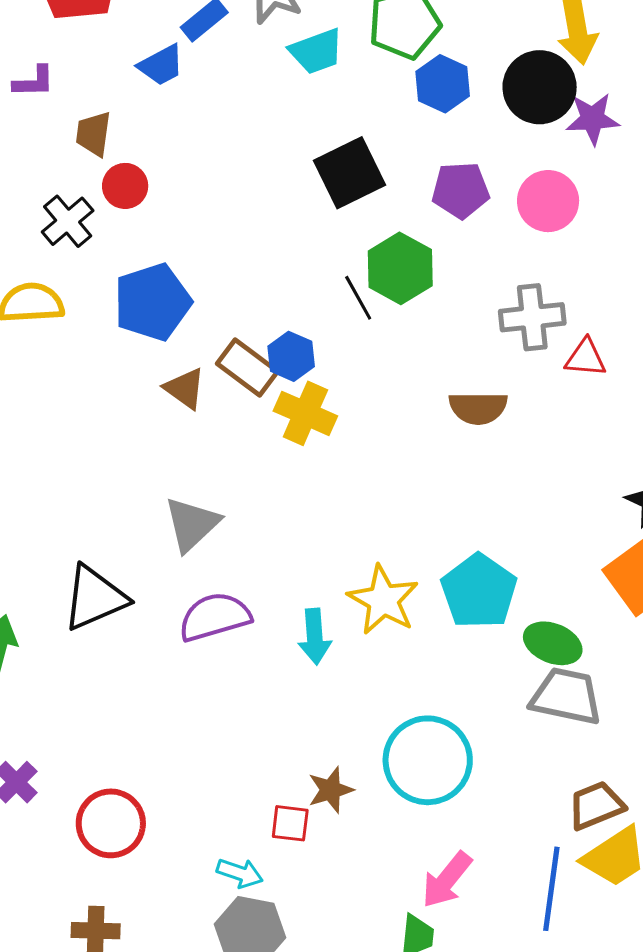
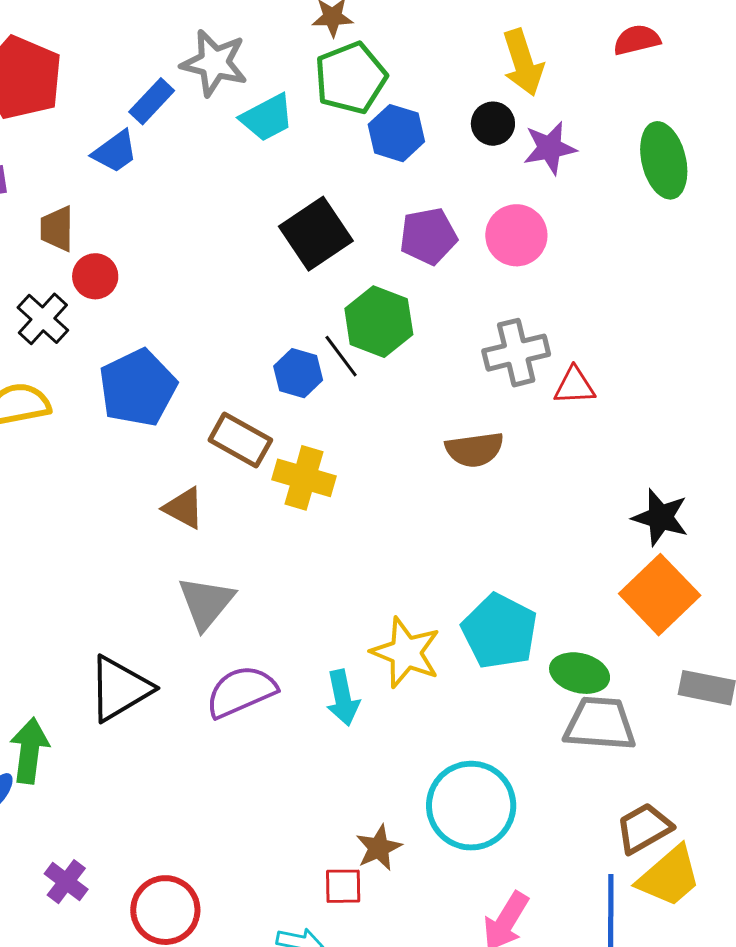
black circle: (540, 87) -> (493, 124), size x0.6
blue hexagon: (291, 356) -> (298, 373), moved
brown triangle: (185, 388) -> (184, 508), moved

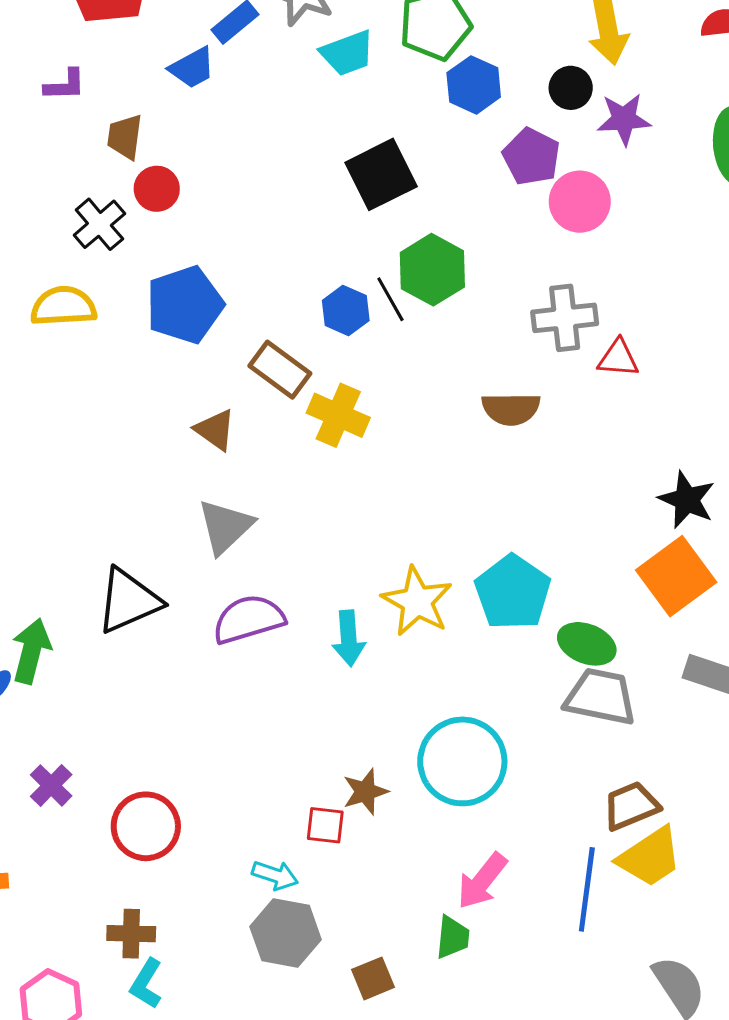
purple pentagon: (428, 236) -> (531, 157), moved, turned 30

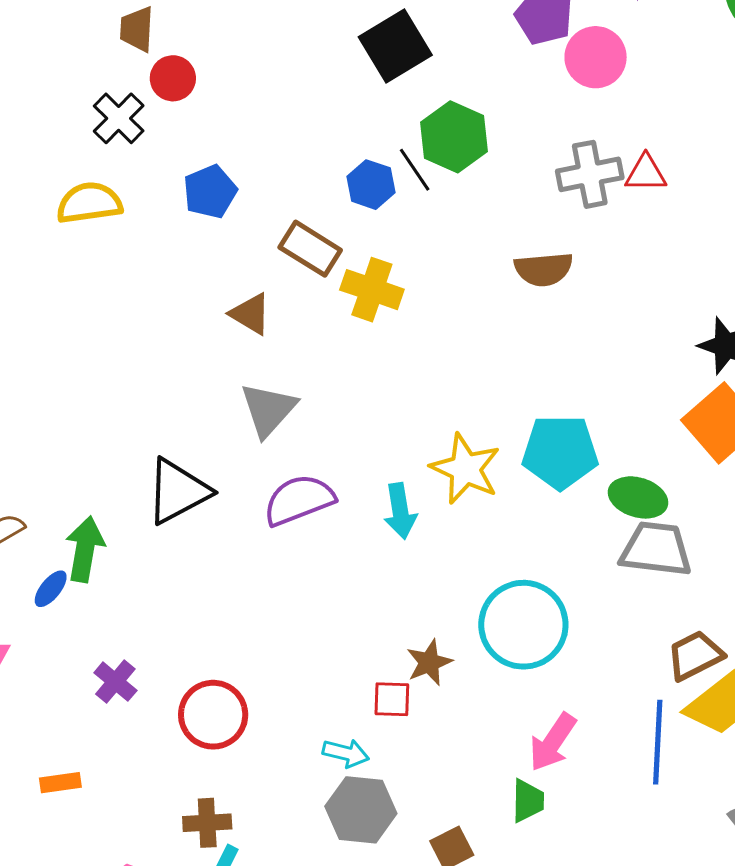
blue pentagon: (185, 305) -> (210, 192), size x0.7
red triangle: (618, 358) -> (646, 173), moved
cyan pentagon: (513, 592) -> (560, 452), turned -30

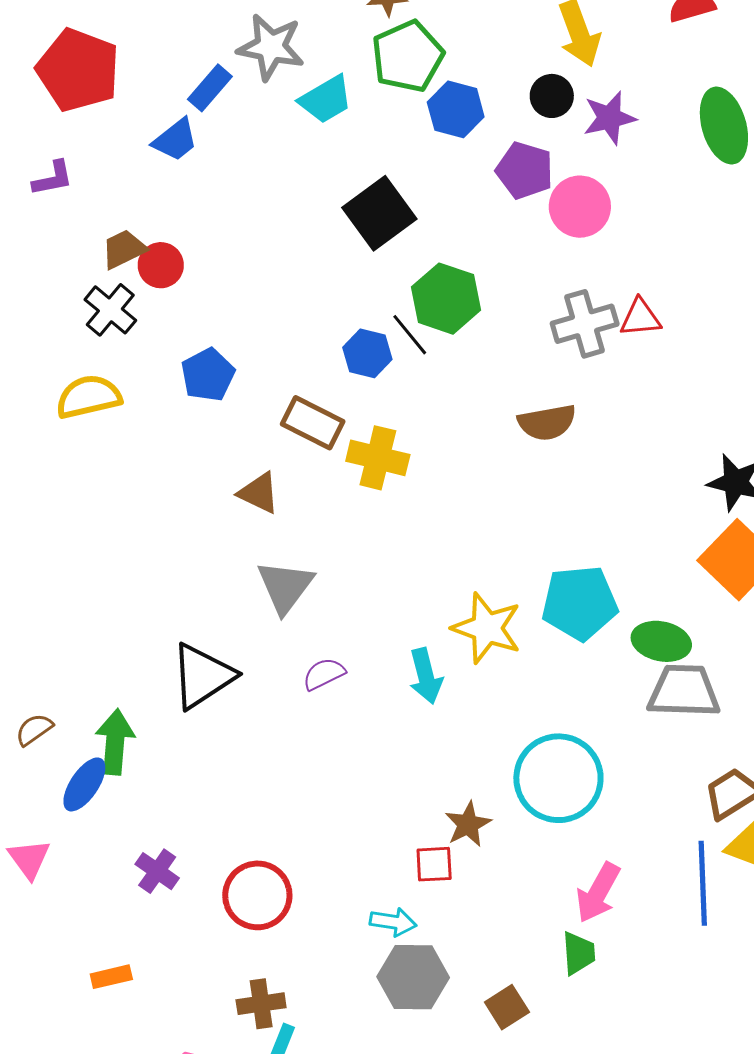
brown trapezoid: (137, 29) -> (124, 249), moved, turned 66
purple semicircle: (299, 500) -> (324, 674), size x0.6
blue ellipse: (51, 589) -> (84, 784), size x1.4

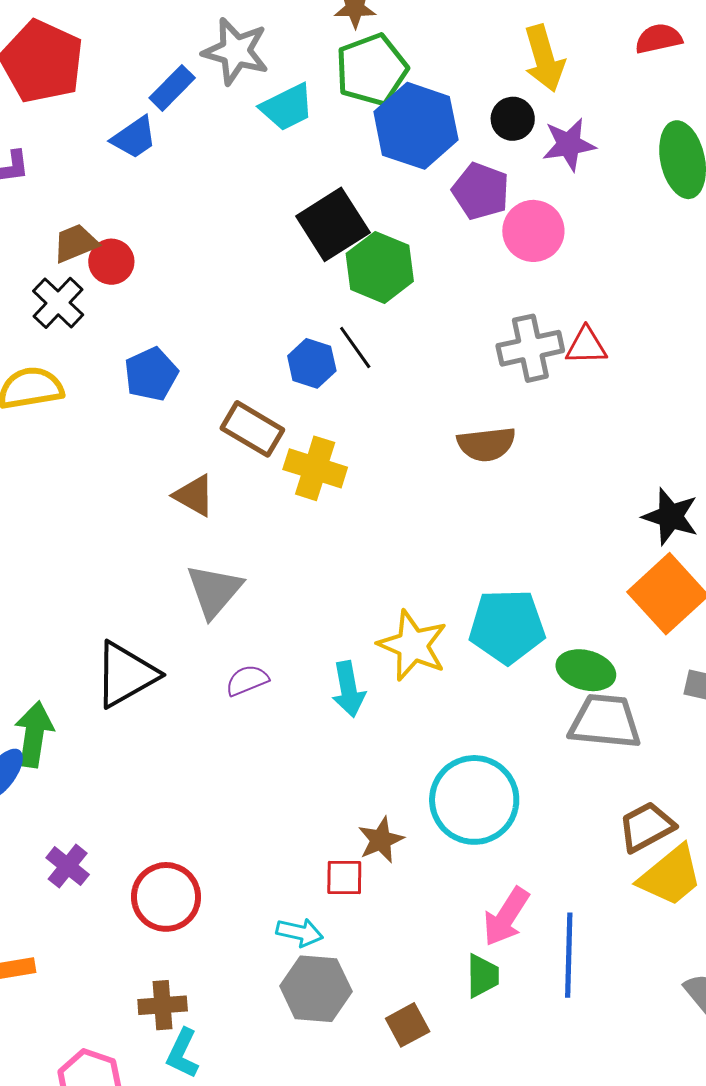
blue hexagon: (456, 109) -> (416, 126), size x1.5
green hexagon: (446, 299) -> (380, 267), moved
blue line: (703, 883) -> (569, 955), moved

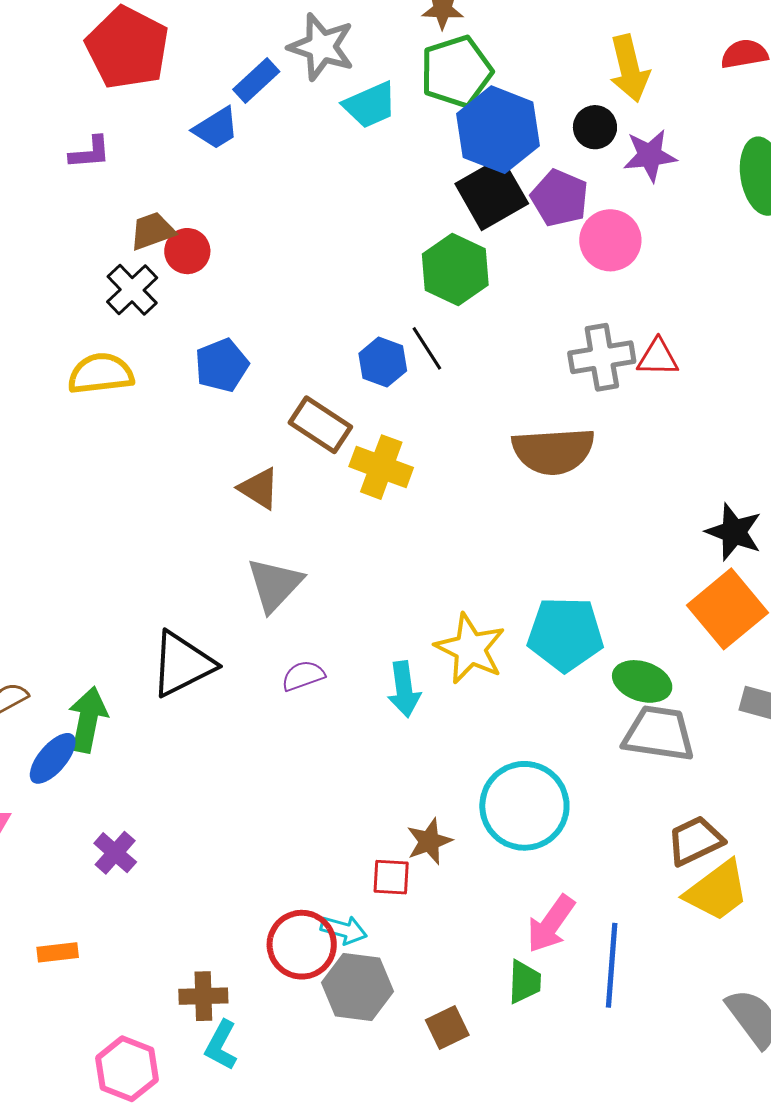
black square: (333, 224) -> (492, 194), moved
brown semicircle: (486, 444) -> (553, 451), size x1.4
red circle: (166, 897) -> (302, 945), moved

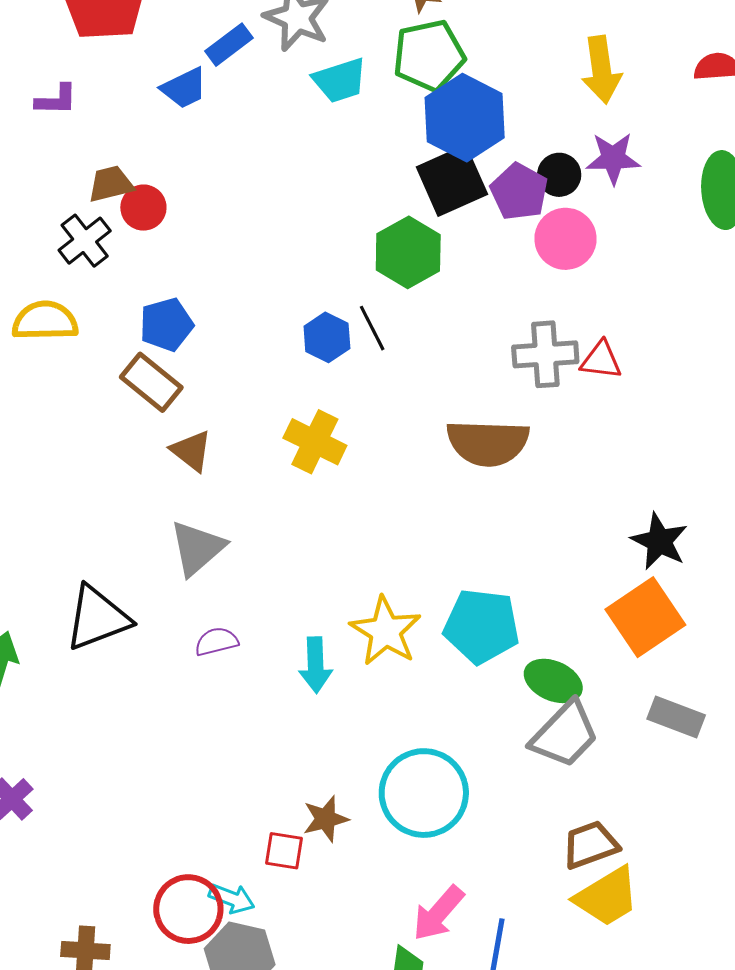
black circle: (595, 127) -> (559, 175), moved
brown rectangle: (320, 425) -> (151, 382), moved
gray trapezoid: (659, 734) -> (565, 734), turned 120

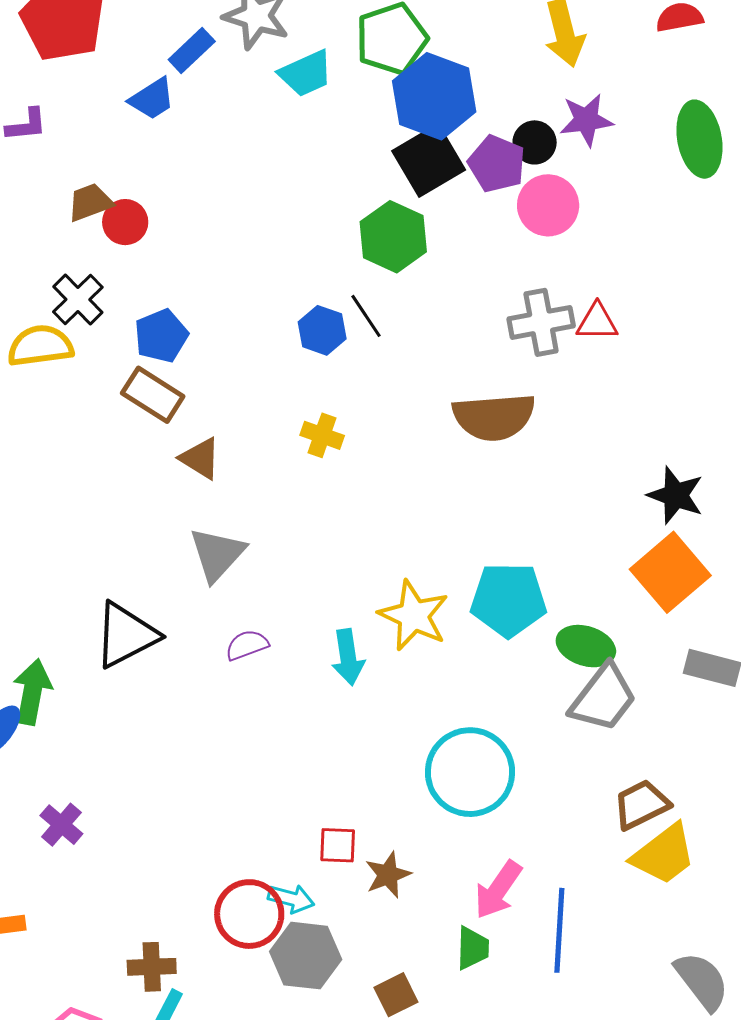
black cross: (85, 241) -> (78, 299), moved
yellow cross: (315, 442) -> (322, 435), size x0.7
brown star: (326, 819) -> (388, 875), moved

